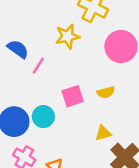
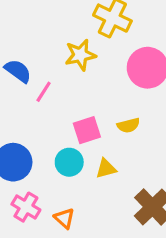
cyan circle: (43, 117) -> (69, 162), moved
yellow triangle: (103, 133) -> (106, 169), moved

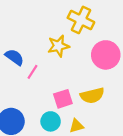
yellow semicircle: (128, 125) -> (92, 95), size x1.5

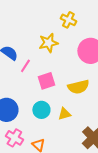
yellow cross: (81, 20) -> (68, 20), size x0.7
pink square: (63, 99) -> (46, 81), moved

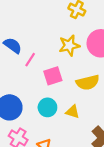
yellow star: (48, 43) -> (69, 45), moved
yellow triangle: (64, 114) -> (72, 112), turned 32

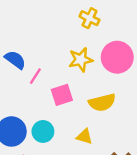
cyan circle: (47, 107) -> (43, 131), moved

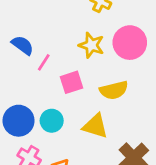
yellow star: (81, 60) -> (91, 45), turned 30
yellow triangle: (84, 137) -> (95, 126), size x1.5

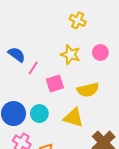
pink circle: (130, 43) -> (100, 52), size x0.6

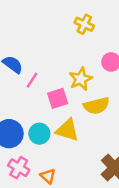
yellow star: (70, 55) -> (81, 79), moved, turned 30
yellow triangle: (73, 118) -> (67, 130), moved

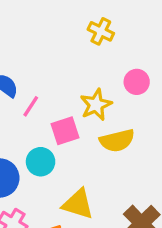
yellow triangle: (67, 130) -> (78, 204), moved
cyan circle: (39, 134) -> (41, 162), moved

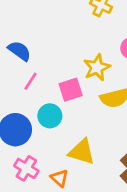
pink line: (31, 106) -> (31, 81), moved

